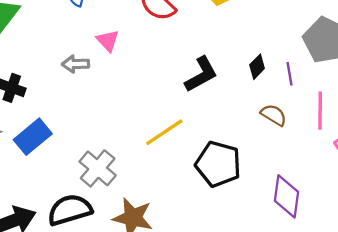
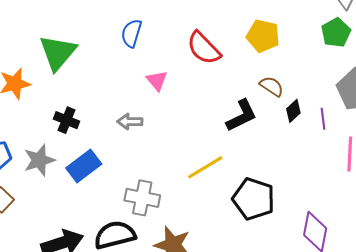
gray arrow: (76, 64) -> (130, 122), moved
brown semicircle: (274, 115) -> (272, 86), moved
gray cross: (98, 168) -> (142, 198), turned -32

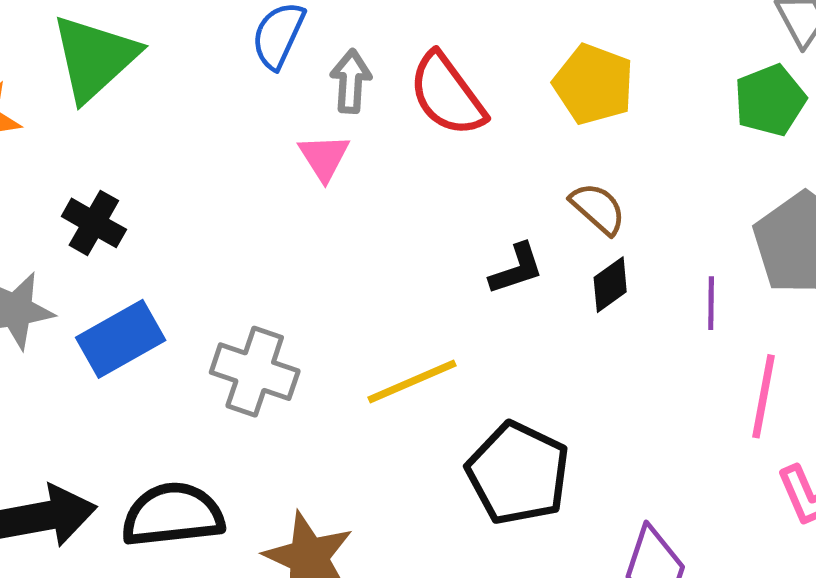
black diamond: (293, 111) -> (610, 285), moved
black L-shape: (242, 116) -> (516, 269), size x0.7
gray arrow: (130, 122) -> (351, 81), moved, turned 85
gray cross: (142, 198) -> (255, 372), moved

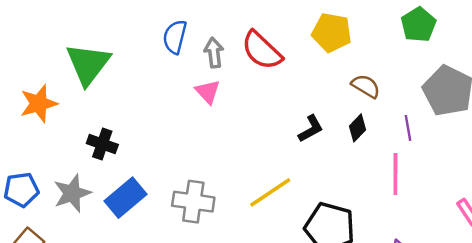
brown semicircle: (598, 208) -> (366, 86), moved
pink line: (764, 396) -> (395, 174), moved

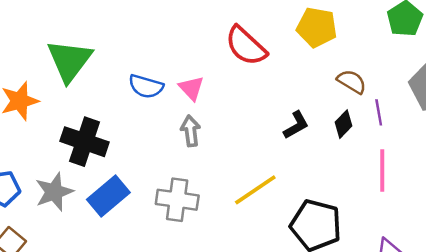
blue semicircle: (175, 37) -> (146, 86), moved, turned -88
gray arrow: (214, 53) -> (191, 131), moved
purple line: (408, 128) -> (379, 112), moved
black cross: (102, 144) -> (84, 142), size x1.5

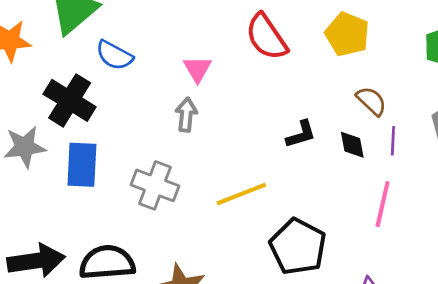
blue semicircle: (146, 86) -> (114, 55), moved
black diamond: (344, 124) -> (352, 145), turned -68
blue rectangle: (108, 196) -> (82, 165), turned -60

